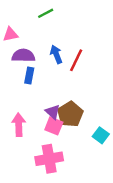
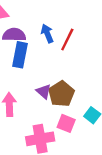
blue rectangle: (29, 75) -> (20, 55), size x1.5
pink square: (54, 126) -> (66, 123), moved

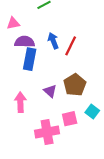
brown pentagon: (61, 94) -> (75, 85), moved
pink square: (66, 123) -> (70, 119), turned -35

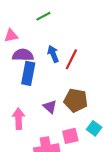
brown pentagon: (75, 85) -> (76, 100), turned -30

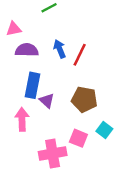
blue rectangle: (28, 73) -> (33, 85), moved
purple triangle: (50, 107) -> (47, 101), moved
pink square: (70, 136) -> (78, 138), turned 35

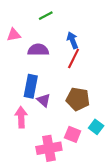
blue arrow: (60, 49) -> (73, 40), moved
purple semicircle: (27, 50) -> (38, 50), moved

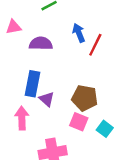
red line: (74, 58) -> (95, 45), moved
pink square: (73, 134) -> (79, 122), moved

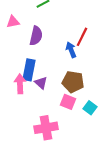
blue arrow: (79, 33) -> (71, 50), moved
purple semicircle: (41, 44) -> (36, 36), turned 102
pink arrow: (22, 118) -> (20, 84), moved

